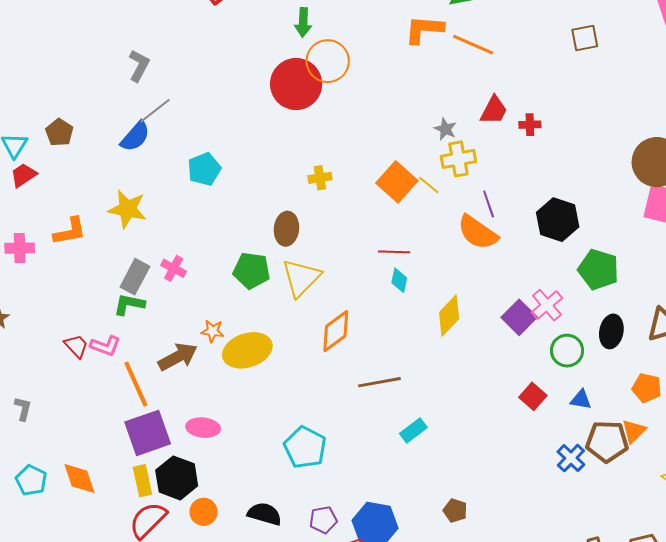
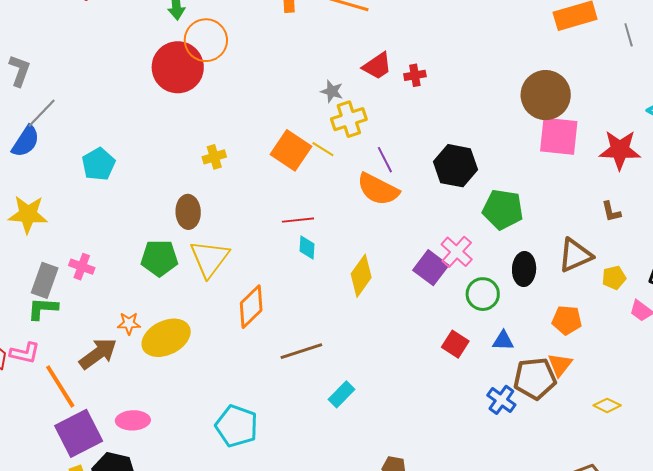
red trapezoid: (494, 110) -> (377, 66), turned 36

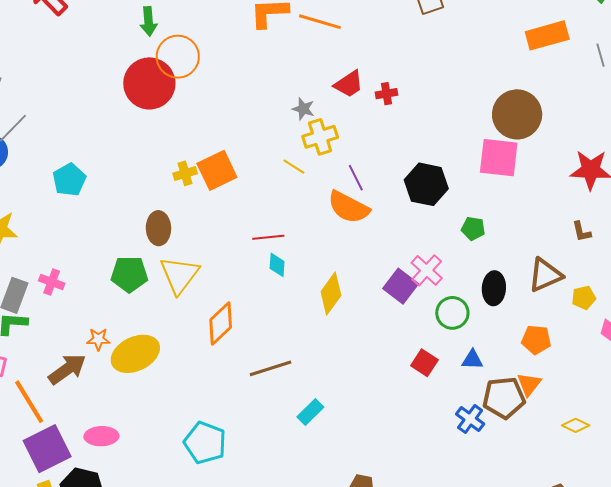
pink square: (559, 136) -> (499, 158), moved
orange square: (291, 150) -> (217, 170), moved, turned 30
green pentagon: (503, 209) -> (473, 228), size x0.6

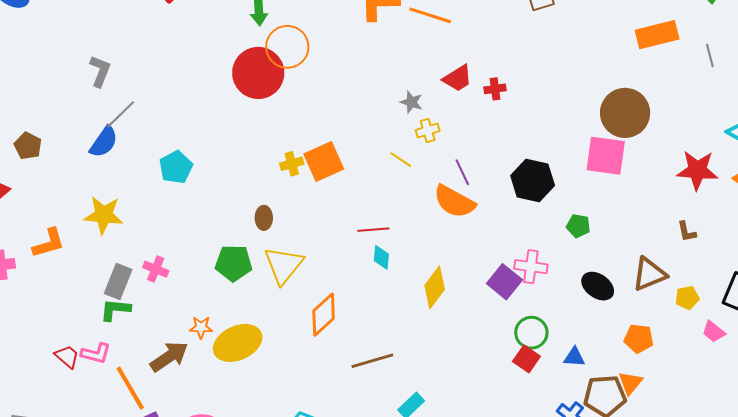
yellow cross: (320, 137) -> (428, 131), size x0.7
brown ellipse: (158, 228) -> (264, 218), size x0.7
pink cross: (427, 270) -> (531, 267), turned -36
black ellipse: (494, 288) -> (598, 286), turned -60
green circle: (452, 313) -> (531, 333), moved

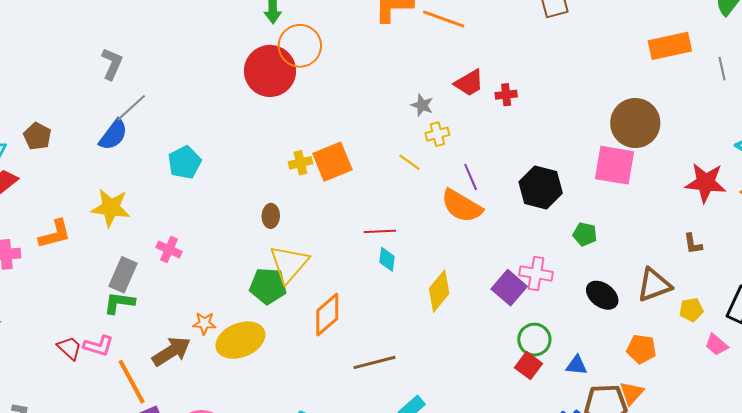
green pentagon: (234, 263) -> (268, 286), moved
pink cross: (156, 269) -> (169, 249), moved

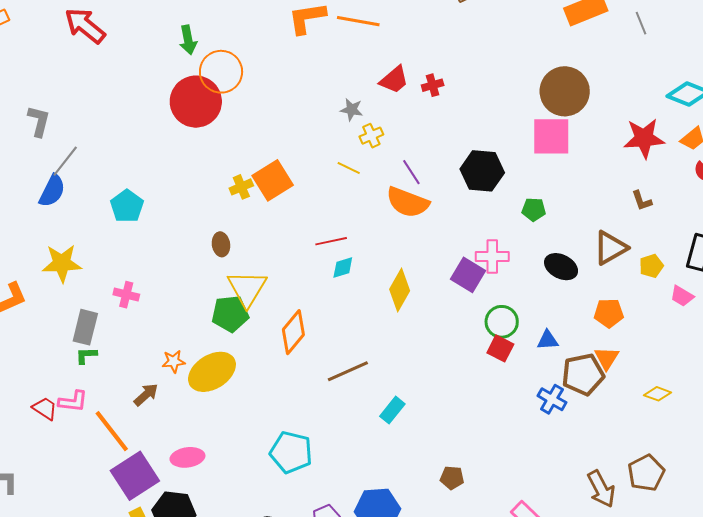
cyan diamond: (387, 259) -> (343, 268), turned 75
green L-shape: (119, 303) -> (86, 355), size x0.7
brown arrow: (171, 351) -> (146, 395), size x0.7

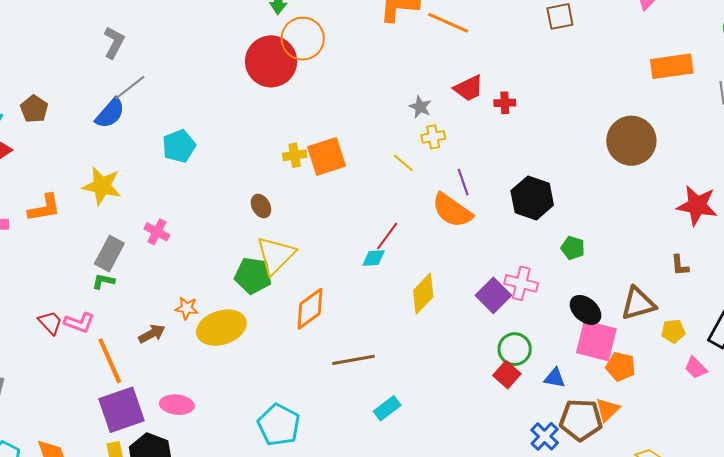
pink square: (551, 136) -> (596, 341), moved
red line: (331, 241) -> (387, 236), moved, turned -56
brown ellipse: (221, 244) -> (261, 206), turned -35

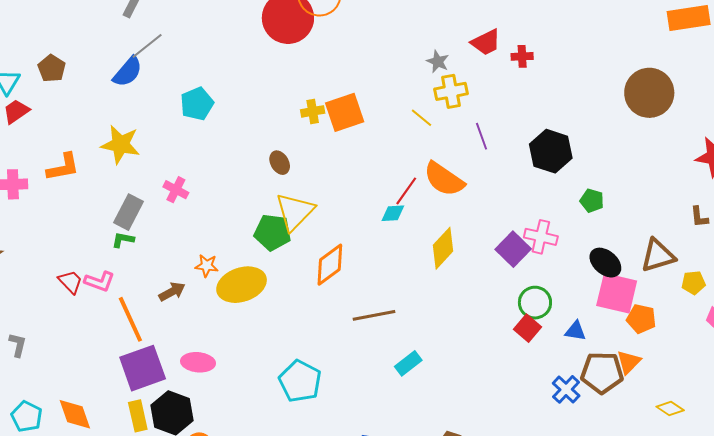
yellow cross: (433, 137) -> (451, 91), size x1.4
orange semicircle: (452, 210) -> (444, 179), moved

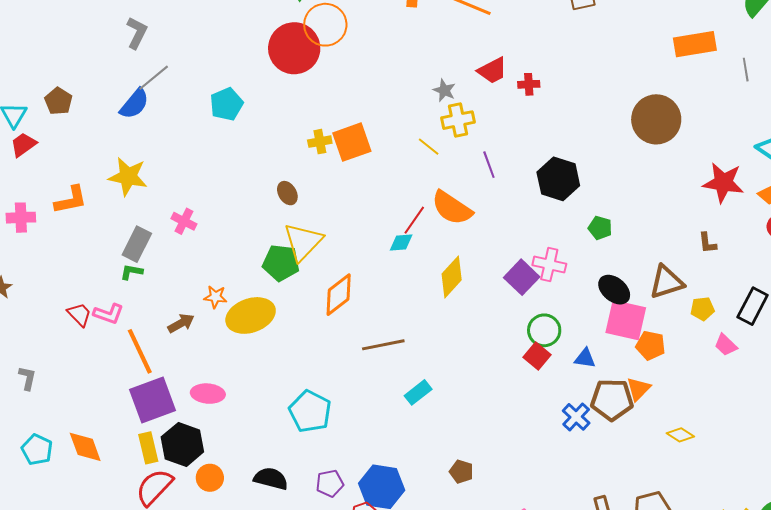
cyan pentagon: (197, 104) -> (226, 104), moved

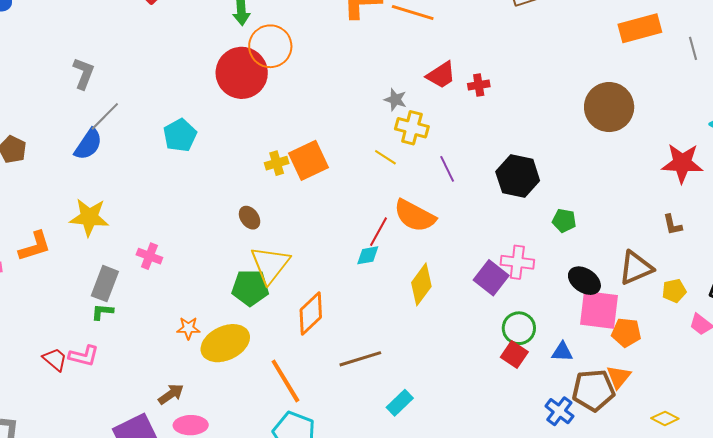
yellow cross: (458, 120) -> (412, 128), turned 32
brown arrow: (181, 323) -> (171, 394), moved
orange line: (140, 351) -> (285, 381), moved

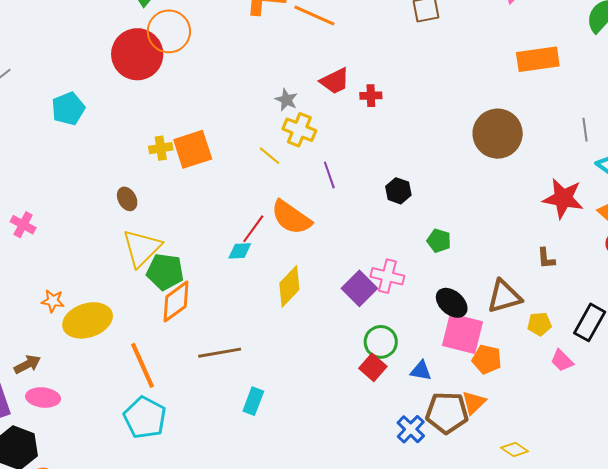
gray line: (693, 48) -> (585, 130), moved
black hexagon: (518, 176) -> (398, 191), size x0.6
green pentagon: (250, 288) -> (165, 272), moved
cyan rectangle: (400, 403) -> (253, 401), turned -32

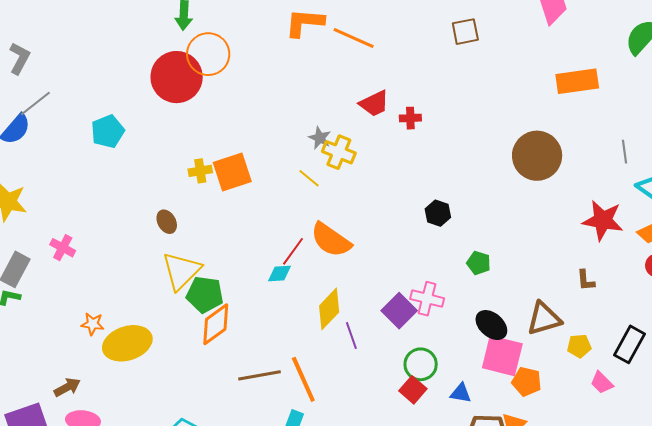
gray star: (286, 100) -> (320, 138), moved
purple line: (329, 175) -> (351, 336), moved
orange line: (143, 365) -> (303, 379), moved

